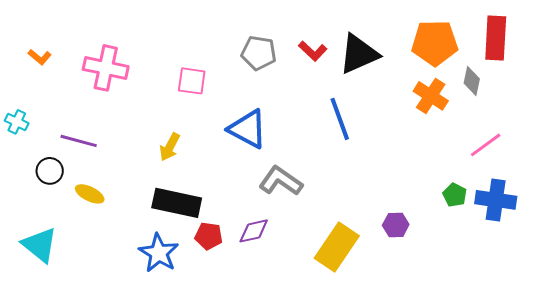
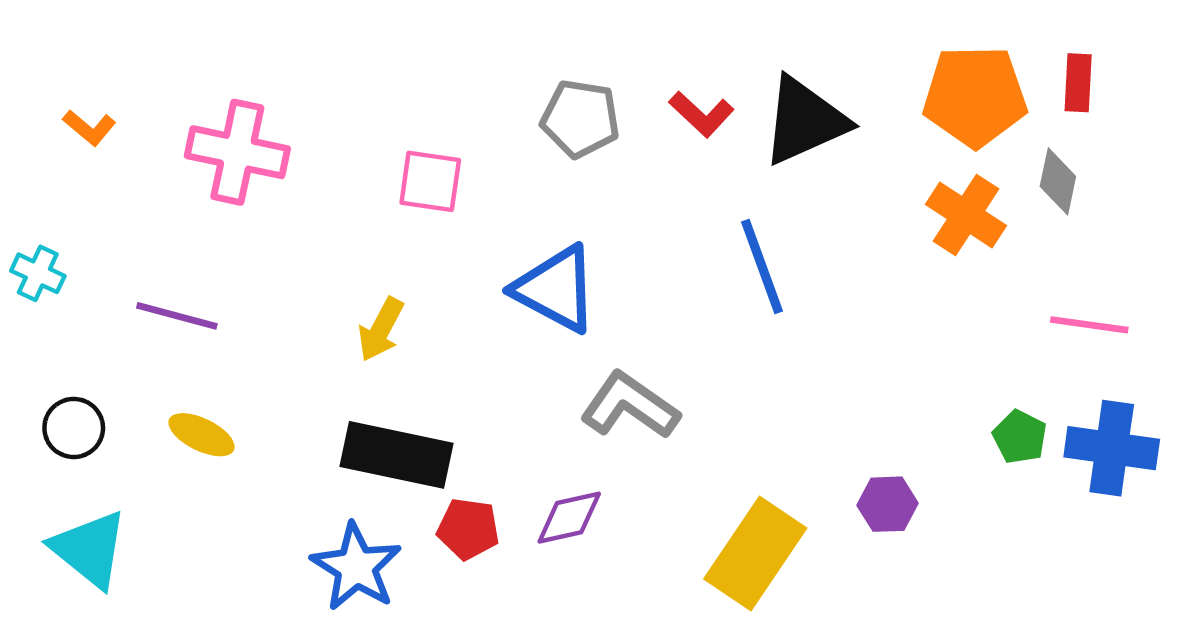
red rectangle: (496, 38) -> (1078, 83), moved, size x0.6
pink line: (486, 145) -> (1089, 325), turned 44
black circle: (50, 171) -> (74, 428), moved

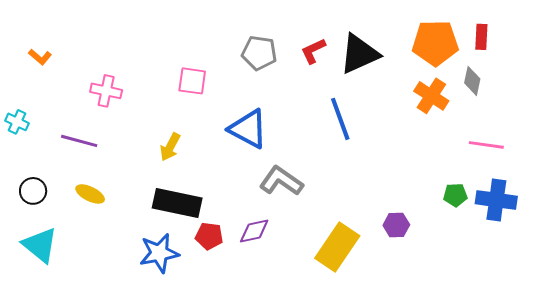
red L-shape: (701, 114) -> (313, 51), turned 112
pink cross: (237, 152) -> (106, 91), moved, size x0.7
green pentagon: (1020, 437) -> (455, 195), turned -30
blue star: (356, 567) -> (159, 253), turned 30

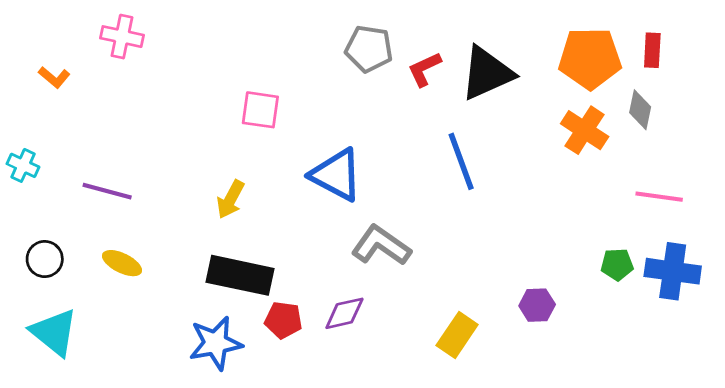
gray pentagon: (259, 53) -> (369, 49), moved
pink cross: (106, 91) -> (122, 37), moved
yellow rectangle: (337, 247) -> (457, 335), size x0.7

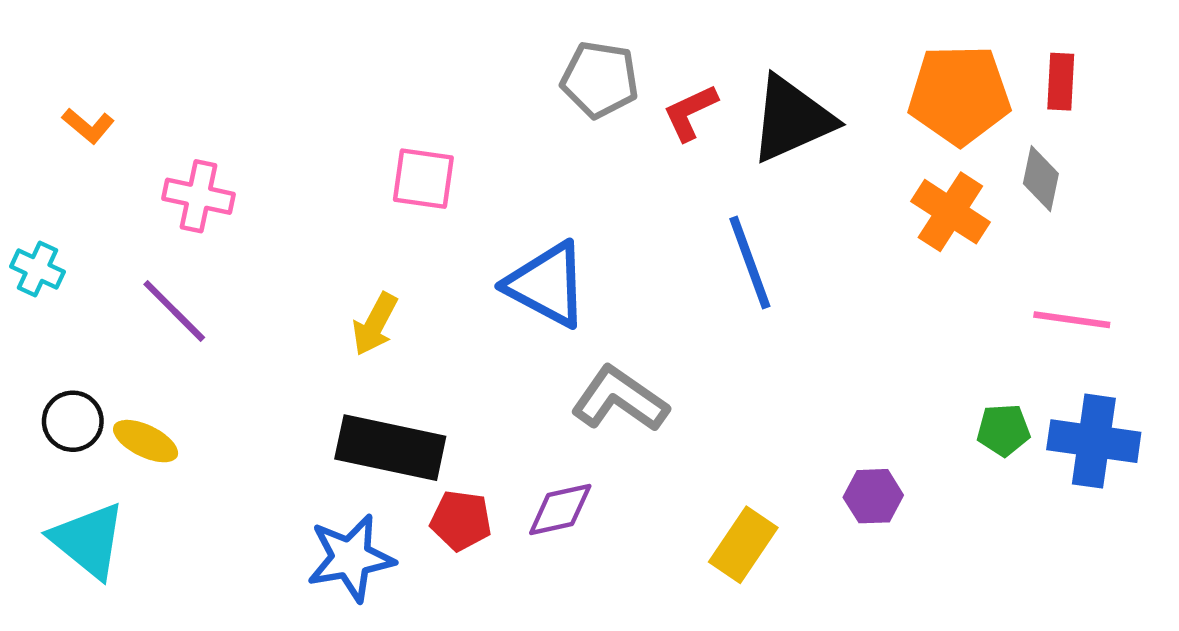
pink cross: (122, 37) -> (198, 196), moved
purple line: (107, 191) -> (174, 311), turned 30
yellow ellipse: (122, 263) -> (146, 441), moved

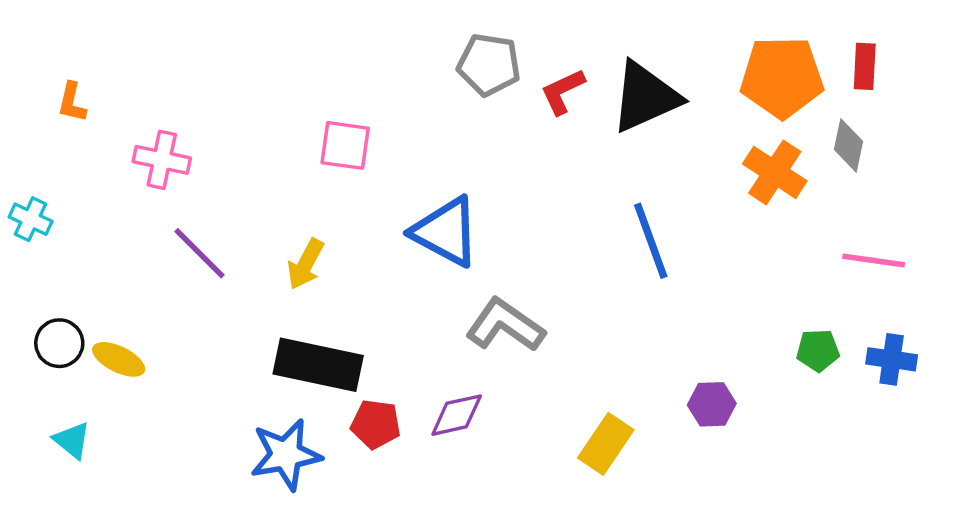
orange L-shape: (88, 126) -> (72, 102), turned 63
blue line: (750, 262) -> (651, 241), moved
purple line: (174, 311) -> (200, 253), moved
blue cross: (1094, 441) -> (892, 359), size x0.7
cyan triangle: (88, 540) -> (72, 440), size x0.6

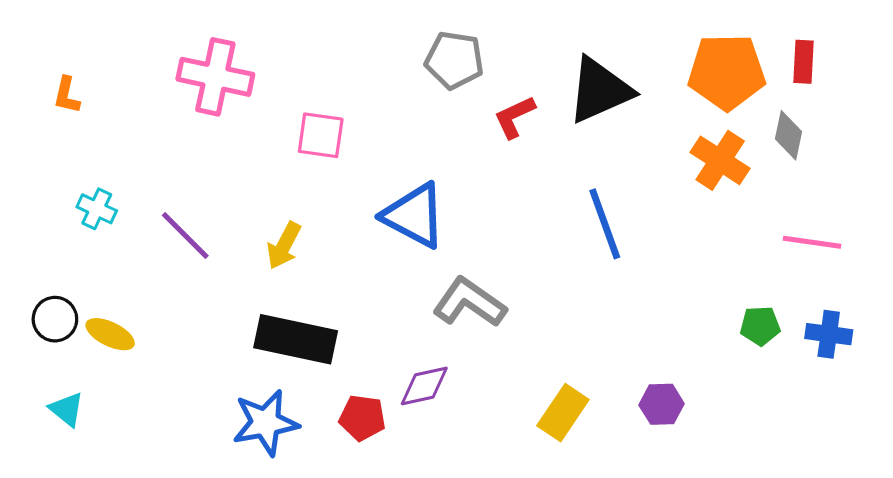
red L-shape: (563, 92) -> (514, 117), moved
pink cross: (162, 160) -> (215, 77), moved, size x1.4
cyan cross: (31, 219) -> (97, 209), moved
purple hexagon: (712, 404) -> (662, 404), moved
red pentagon: (376, 424) -> (362, 418), moved

